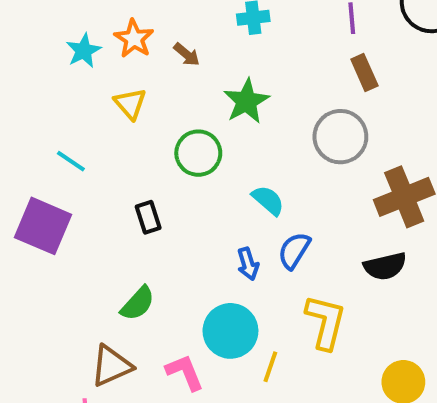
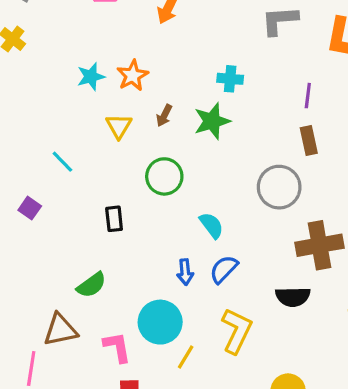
brown arrow: (187, 54) -> (164, 116), moved, turned 65
green star: (246, 101) -> (212, 121), moved
purple square: (43, 226) -> (30, 208), size x0.5

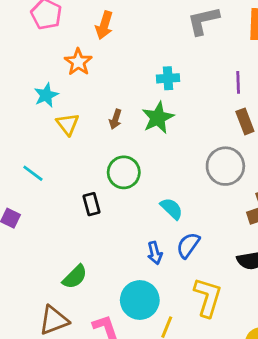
orange star: (133, 75) -> (78, 62), moved
yellow triangle: (119, 126) -> (68, 124), moved
black rectangle: (114, 219) -> (92, 204), moved

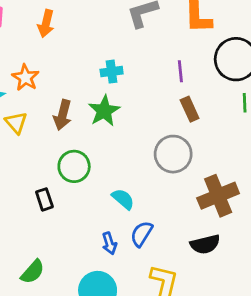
orange star: (78, 62) -> (25, 78), moved
brown arrow: (115, 119) -> (63, 115), size x1.5

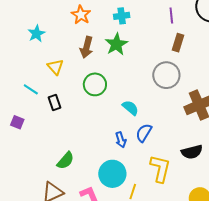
orange star: (25, 78) -> (81, 15), moved
brown rectangle: (190, 109) -> (178, 43), turned 42
yellow triangle: (16, 123) -> (55, 67), moved
black rectangle: (44, 199) -> (54, 103), moved
black semicircle: (205, 244) -> (192, 152), moved

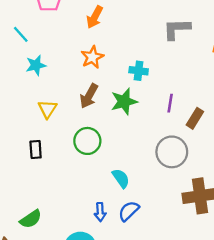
purple line: (171, 15) -> (170, 103), moved
cyan line: (31, 89) -> (21, 34), moved

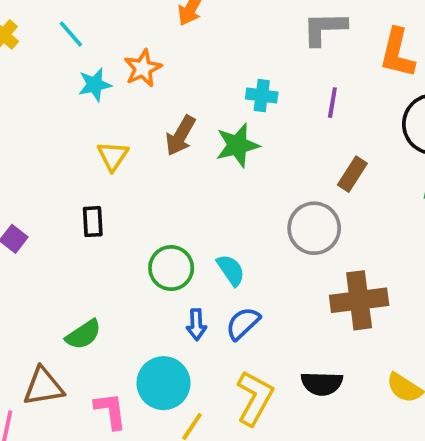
orange star: (92, 57) -> (143, 68), moved
purple line: (170, 103) -> (332, 103), moved
green circle: (87, 141) -> (171, 268), moved

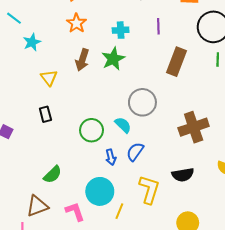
orange star: (143, 68) -> (77, 23), moved
brown rectangle: (352, 174) -> (177, 62), size x1.5
gray circle: (314, 228) -> (142, 102), moved

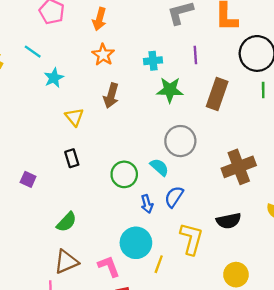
green star: (113, 59) -> (170, 90), moved, turned 30
green semicircle: (53, 174) -> (67, 222), moved

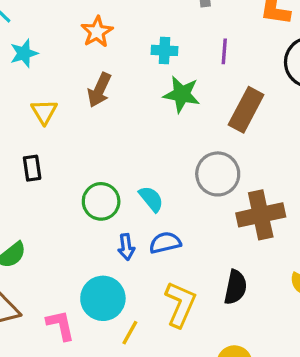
gray circle: (180, 141) -> (218, 174), moved
blue semicircle: (174, 197) -> (165, 243), turned 35
black semicircle: (229, 221) -> (236, 287), turned -75

